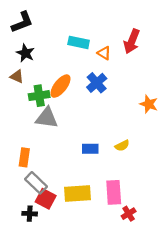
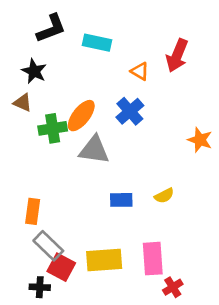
black L-shape: (22, 22) -> (51, 28), moved
cyan rectangle: (79, 42) -> (97, 43), moved
gray triangle: (47, 118) -> (94, 150), moved

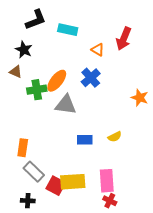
red square: (61, 267) -> (56, 186), moved
red cross: (173, 287) -> (110, 201), moved, turned -32

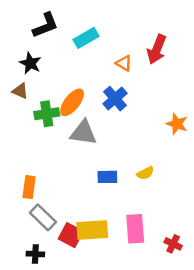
cyan rectangle: (68, 30) -> (86, 38), turned -42
red cross: (110, 201) -> (173, 244), moved

